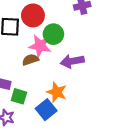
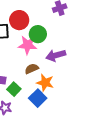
brown semicircle: (30, 60) -> (32, 69), moved
green square: (19, 96) -> (14, 89), turned 32

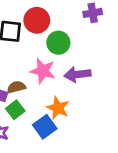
pink star: (28, 45) -> (43, 71), moved
brown semicircle: (32, 69) -> (16, 87), moved

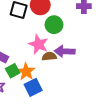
brown semicircle: (16, 87) -> (49, 56), moved
orange star: (58, 108) -> (26, 72), moved

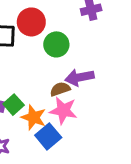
pink star: (39, 44) -> (63, 111), moved
green square: (13, 71) -> (14, 105), moved

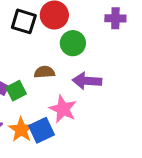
brown semicircle: (60, 89) -> (44, 72), moved
orange star: (34, 117) -> (21, 130), moved

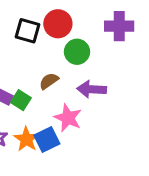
purple cross: (115, 18) -> (119, 26), size x1.4
brown semicircle: (44, 72) -> (49, 81), turned -30
green square: (16, 91) -> (21, 100), turned -30

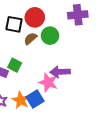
brown semicircle: (49, 81) -> (30, 39), moved
purple arrow: (92, 89) -> (60, 72), moved
green square: (21, 100) -> (15, 65), moved

